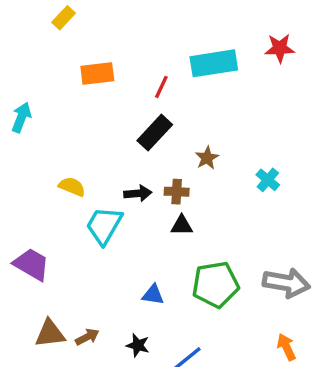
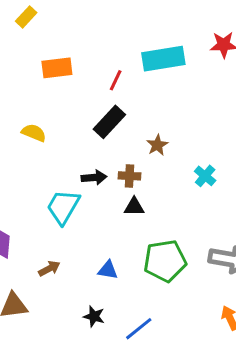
cyan cross: (268, 180) -> (205, 176), moved
yellow semicircle: (72, 187) -> (34, 133), moved
brown arrow: (87, 337) -> (49, 269), moved

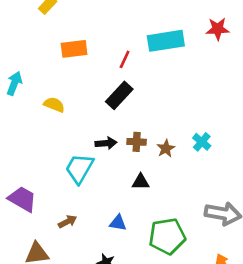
brown star: (157, 145) -> (166, 148), moved
black triangle: (134, 207) -> (141, 182), moved
green pentagon: (165, 261) -> (167, 236), moved

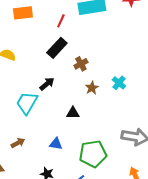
brown cross: (137, 142) -> (81, 64), moved, turned -32
black arrow: (106, 143) -> (47, 84), turned -35

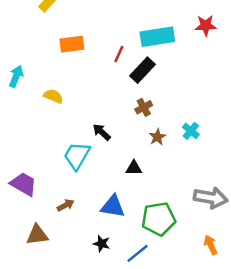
black rectangle: (57, 48) -> (142, 70), moved
black arrow: (47, 84) -> (102, 132), turned -98
blue triangle: (56, 144) -> (113, 206), size x1.5

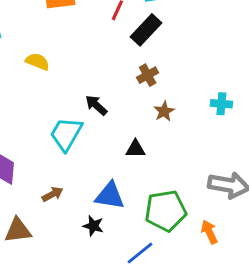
cyan cross: (191, 131) -> (221, 104), moved, turned -35
black star: (102, 244) -> (93, 226), moved
orange arrow: (211, 245) -> (209, 232), moved

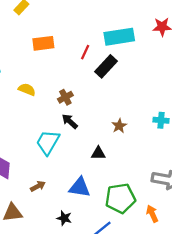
brown cross: (148, 75) -> (65, 97), moved
black star: (93, 226) -> (64, 218), moved

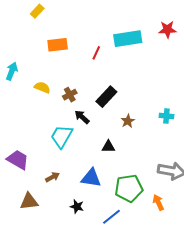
black rectangle: (106, 66) -> (106, 97), moved
brown cross: (65, 97) -> (70, 95), moved

